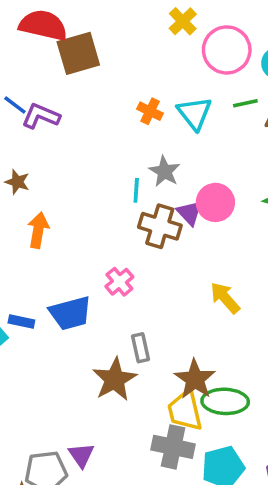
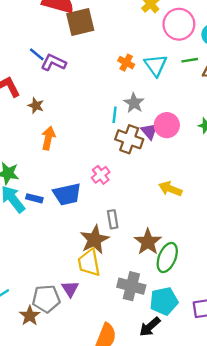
yellow arrow: (225, 298) -> (170, 189), turned -30
green ellipse: (225, 401) -> (167, 258), turned -72
yellow trapezoid: (185, 410) -> (89, 263), moved

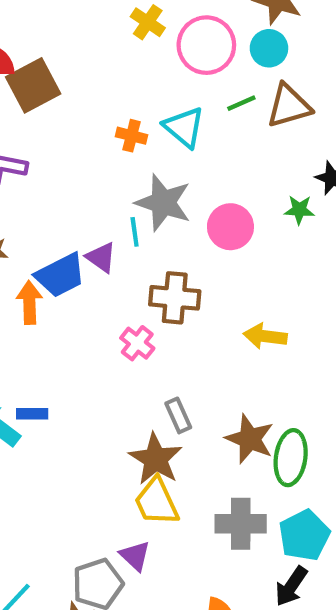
gray star: (134, 103) -> (163, 203), size x1.5
purple triangle: (149, 131) -> (101, 257), moved
brown cross: (129, 139) -> (175, 298), moved
blue trapezoid: (67, 194) -> (60, 275), moved

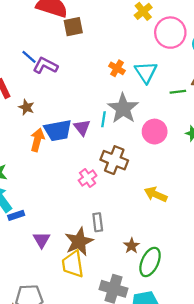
brown square: (33, 85) -> (73, 27), size x0.7
green line: (241, 103) -> (178, 92), moved
blue rectangle: (32, 414) -> (16, 215), moved, turned -35
brown star: (250, 439) -> (132, 246), size x0.6
purple triangle: (135, 556) -> (42, 240), moved

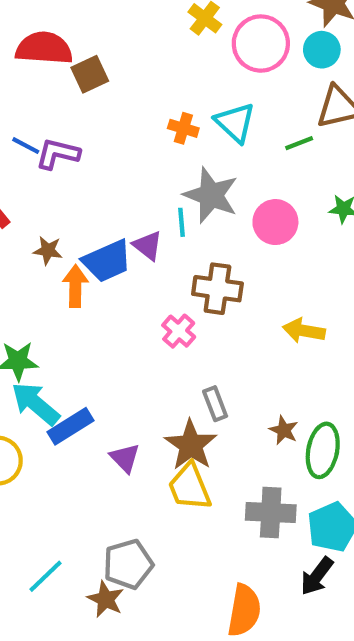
brown star: (26, 107) -> (48, 250), moved
blue rectangle: (16, 215) -> (71, 426), size x1.5

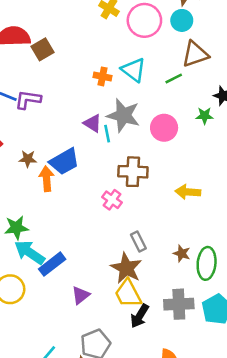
purple triangle: (148, 246) -> (92, 123), moved
purple triangle: (125, 458) -> (81, 295), moved, turned 42
black arrow: (317, 576) -> (140, 316), moved

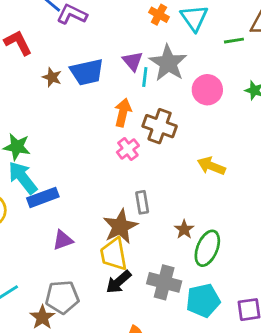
blue trapezoid: (64, 162) -> (87, 72), moved
orange arrow: (47, 179) -> (123, 113), moved

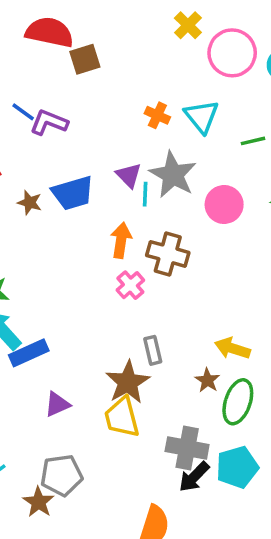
yellow arrow: (211, 166) -> (232, 348), moved
black arrow: (119, 282) -> (194, 477), moved

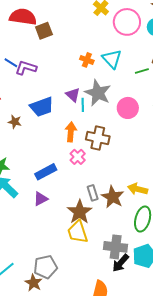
brown star: (30, 203) -> (15, 122), moved
blue rectangle: (29, 353) -> (46, 172), moved
brown star: (207, 380) -> (113, 197), moved, size x1.6
purple triangle: (57, 404) -> (41, 199), moved

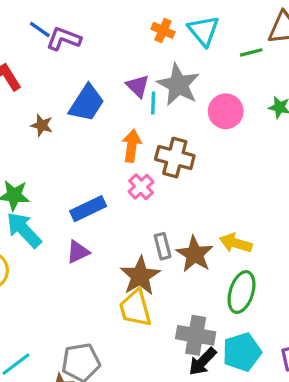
blue trapezoid: (42, 107) -> (87, 103), turned -40

